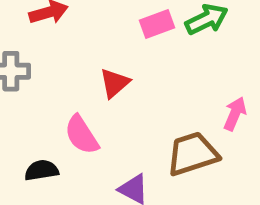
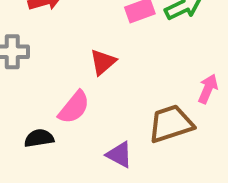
pink semicircle: (82, 135) -> (74, 107), turned -108

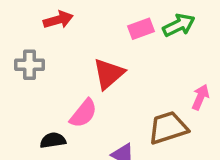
red triangle: (103, 62) -> (109, 74), size x1.4

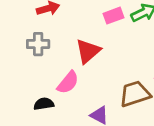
gray cross: (29, 65) -> (38, 44), moved

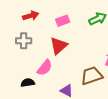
pink rectangle: (114, 16) -> (63, 21), moved

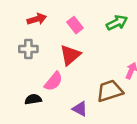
pink rectangle: (63, 21) -> (75, 25), turned 72

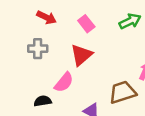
red arrow: (37, 19) -> (46, 17), turned 42

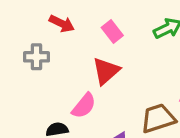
gray cross: (38, 49) -> (37, 57), moved

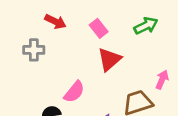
red triangle: (106, 71) -> (109, 59), moved

